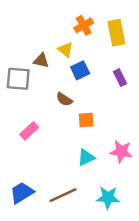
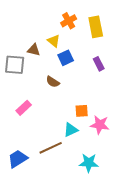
orange square: (86, 120) -> (82, 111), moved
brown line: (63, 195) -> (51, 148), moved

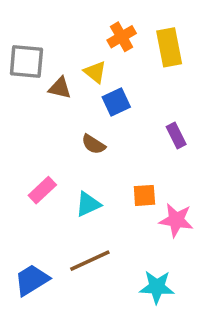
purple rectangle: (99, 64) -> (176, 135), moved
gray square: (15, 65) -> (26, 61), moved
cyan triangle: (71, 130) -> (88, 204), moved

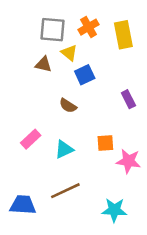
gray square: (26, 61) -> (52, 30), moved
blue trapezoid: (32, 280) -> (23, 205), turned 36

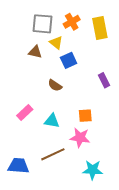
cyan triangle: (64, 149) -> (52, 121), turned 35
pink star: (128, 161) -> (80, 138), moved

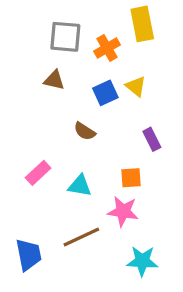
orange cross: (72, 22) -> (107, 48), moved
yellow rectangle: (100, 28) -> (142, 24), moved
yellow triangle: (56, 43) -> (136, 86), moved
purple rectangle: (104, 80) -> (152, 139), moved
blue trapezoid: (18, 166) -> (29, 255), turned 75

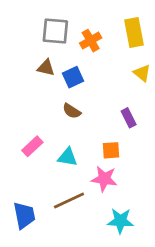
yellow rectangle: (142, 24) -> (134, 32), moved
yellow triangle: (136, 86) -> (142, 73), moved
blue square: (105, 93) -> (73, 77), moved

